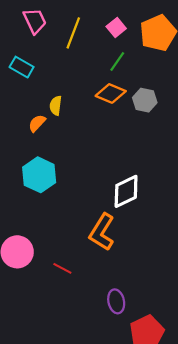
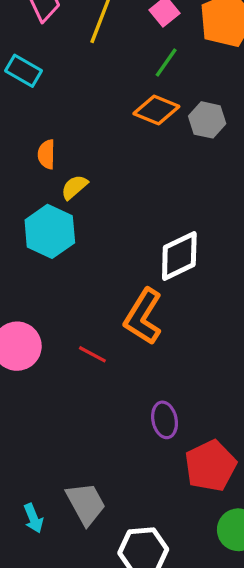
yellow semicircle: (56, 106) -> (74, 187), moved, turned 42
orange semicircle: (37, 123) -> (46, 154), turned -42
red line: (62, 268) -> (92, 354), moved

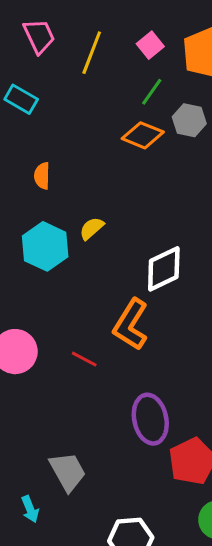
gray hexagon: (207, 120) -> (189, 120), moved
yellow semicircle: (74, 187) -> (92, 228), moved
purple ellipse: (165, 420) -> (150, 419), size x1.5
gray trapezoid: (86, 504) -> (68, 472), moved

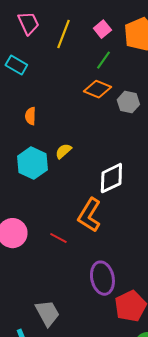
gray hexagon: (189, 120) -> (128, 102), moved

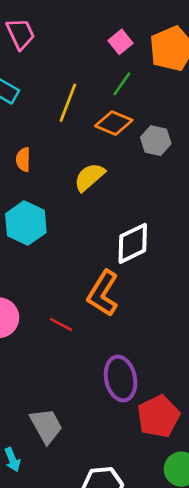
yellow line: (63, 34) -> (68, 103), moved
yellow semicircle: (63, 151) -> (89, 177), moved, size x1.4

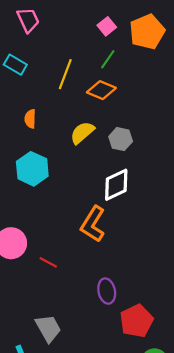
gray hexagon: (156, 141) -> (121, 139), moved
red line: (61, 324) -> (48, 262), moved
purple ellipse: (121, 379) -> (107, 291), size x0.7

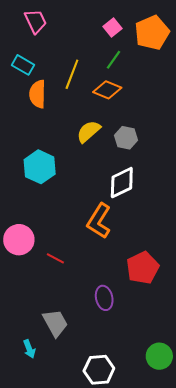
orange semicircle: (30, 119) -> (38, 94), moved, size x1.5
purple ellipse: (107, 291) -> (104, 298), moved
red pentagon: (136, 321) -> (143, 268), moved

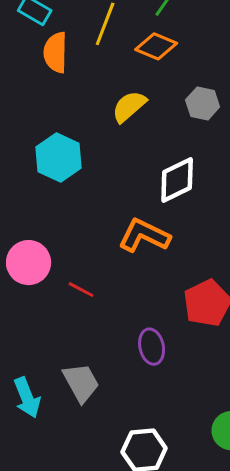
gray hexagon: (126, 138) -> (203, 103), moved
orange L-shape: (99, 221) -> (144, 236), turned 84
cyan arrow: (29, 349) -> (27, 398), moved, size x1.5

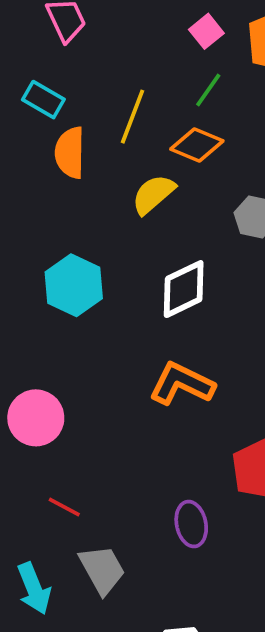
yellow semicircle: (129, 106) -> (153, 194), moved
white diamond: (177, 180) -> (184, 289), moved
red line: (81, 290) -> (64, 507), moved

